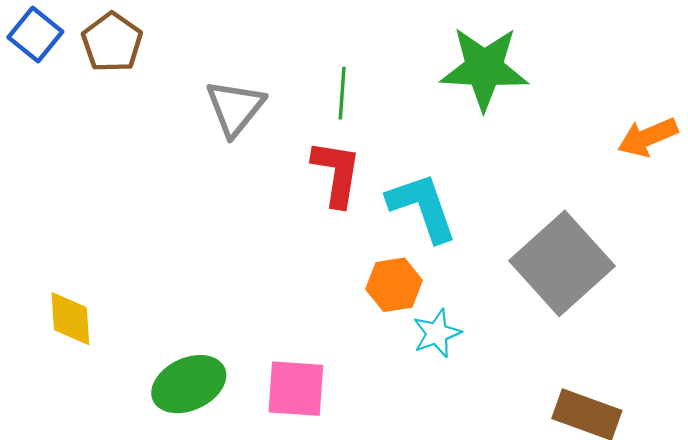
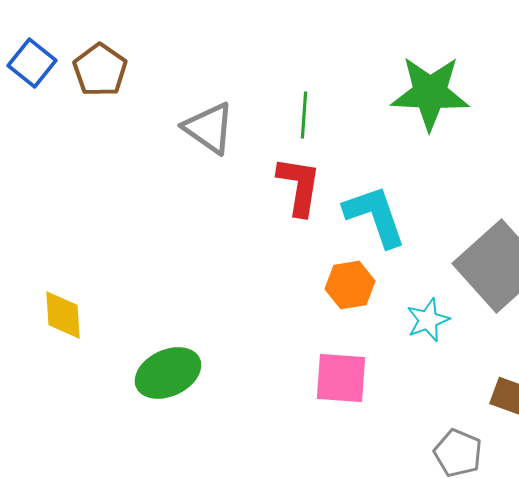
gray triangle: (235, 108) -> (209, 128), turned -34
cyan star: (437, 333) -> (428, 320), moved
pink square: (296, 389) -> (341, 378), moved

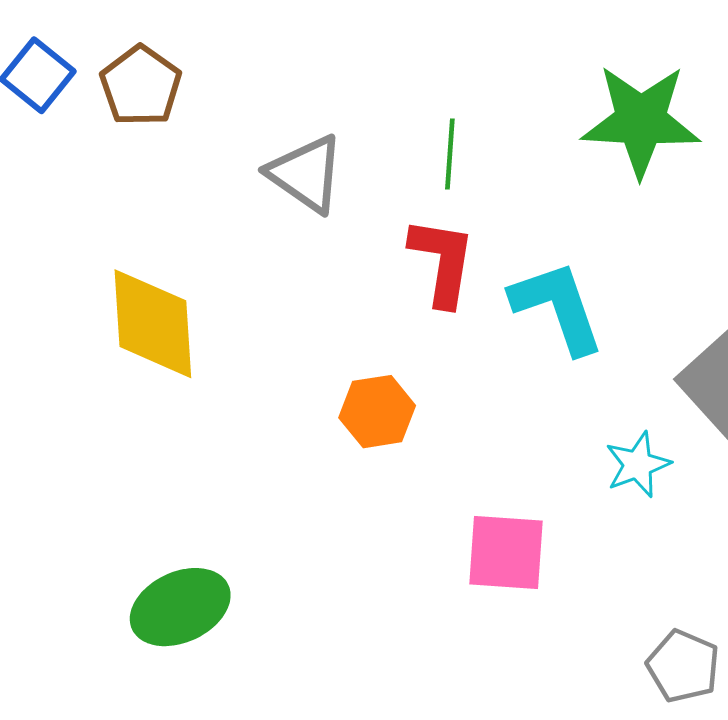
orange hexagon: (350, 285) -> (377, 412), moved
yellow diamond: (63, 315) -> (153, 324), moved, size x1.5
green ellipse: (168, 373) -> (180, 607), moved

